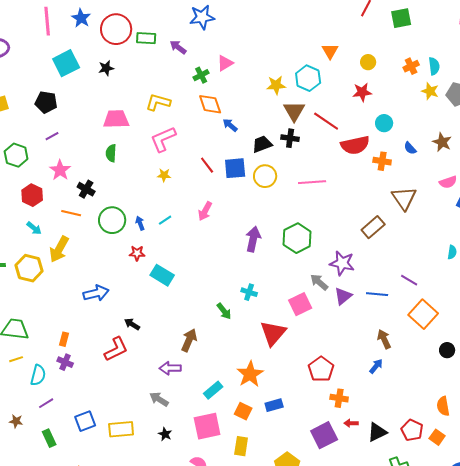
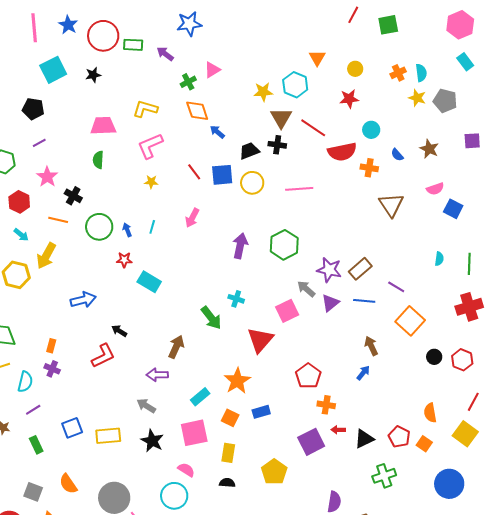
cyan line: (165, 220) -> (152, 227), turned -40
brown rectangle: (373, 227) -> (360, 269), moved
green arrow: (224, 311) -> (211, 318), size x1.4
black star: (165, 434) -> (152, 441), size x1.6

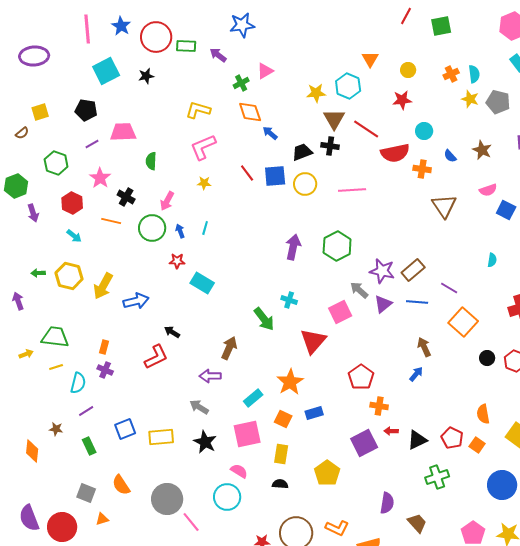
pink trapezoid: (103, 126) -> (123, 132), moved
pink arrow: (192, 218) -> (167, 201), moved
yellow arrow: (46, 256) -> (103, 286), moved

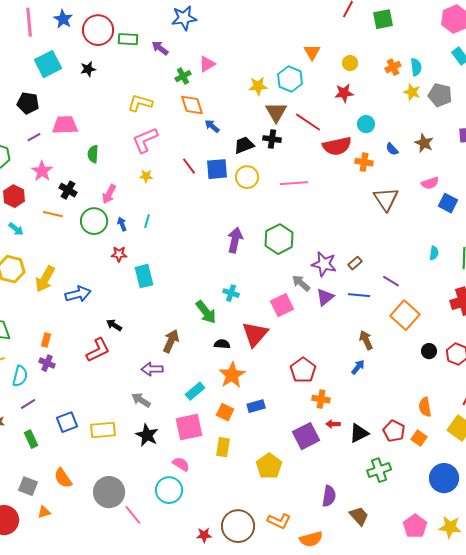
brown rectangle: (413, 270) -> (355, 263), size x0.6
cyan rectangle: (202, 283) -> (144, 276), turned 45
black semicircle: (280, 484) -> (222, 344), moved

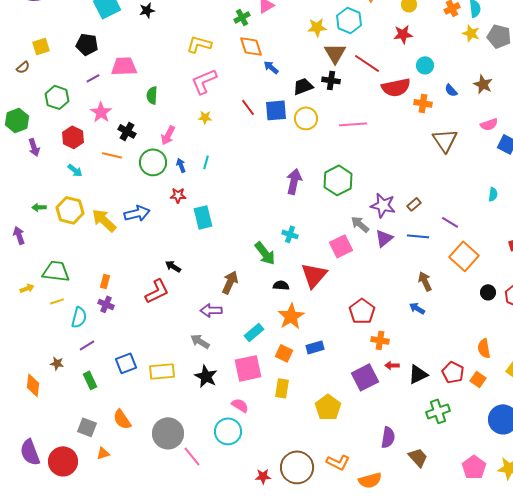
yellow arrow: (45, 279) -> (104, 220), turned 104
blue arrow: (78, 294) -> (137, 213), moved
blue arrow: (358, 367) -> (417, 308), turned -98

